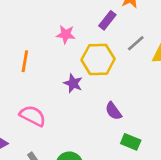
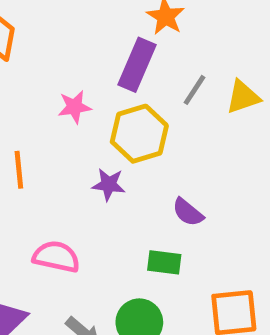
purple rectangle: (107, 20) -> (137, 65), size x1.5
green rectangle: (131, 142) -> (164, 262), moved

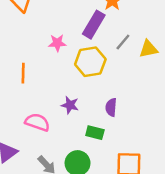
purple star: (109, 185) -> (70, 105), moved
purple semicircle: (188, 212) -> (111, 107), turned 48

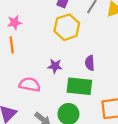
pink star: (57, 43) -> (14, 23), moved
green rectangle: (95, 133) -> (79, 86), size x1.6

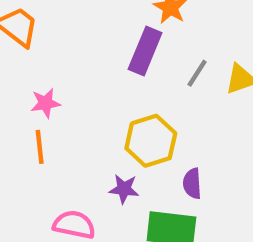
yellow hexagon: (67, 27) -> (151, 141), moved

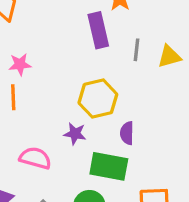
purple rectangle: (145, 51) -> (98, 30), turned -40
gray line: (197, 73) -> (136, 50), turned -30

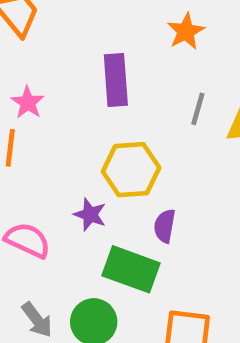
purple rectangle: (98, 30) -> (116, 80), moved
pink star: (20, 64) -> (28, 103), turned 30

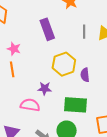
purple star: (90, 215) -> (45, 88), moved
purple semicircle: (165, 226) -> (85, 75), moved

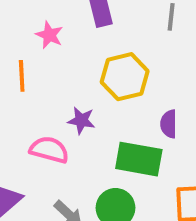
pink star: (14, 49) -> (49, 35), moved
purple semicircle: (85, 75) -> (169, 124), moved

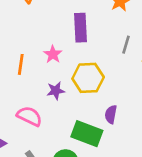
pink star: (49, 35) -> (53, 54), moved
purple star: (81, 120) -> (56, 91), moved, turned -30

